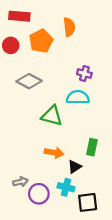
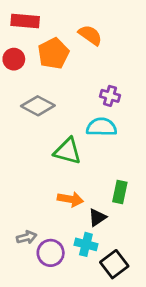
orange semicircle: (69, 27) -> (90, 35), turned -48
black square: (88, 202) -> (114, 264), turned -30

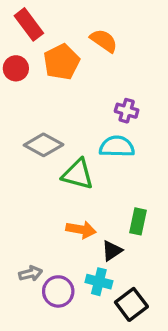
red rectangle: (25, 21) -> (29, 24), turned 48
gray diamond: (38, 106) -> (44, 145), moved

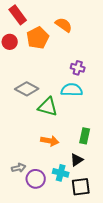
black triangle: (112, 251) -> (77, 160), moved
black square: (131, 304) -> (81, 187), turned 30

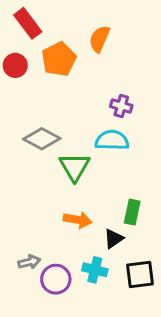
orange semicircle: (64, 25) -> (99, 39), turned -102
green triangle: (48, 107) -> (75, 167), turned 45
black triangle: (77, 160) -> (114, 239), moved
black square: (81, 187) -> (140, 274), moved

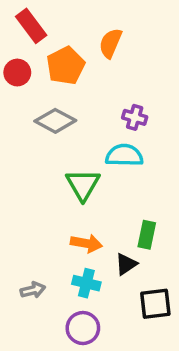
gray diamond: (42, 139) -> (55, 121), moved
cyan cross: (95, 270) -> (86, 283), moved
purple circle: (56, 279) -> (83, 328), moved

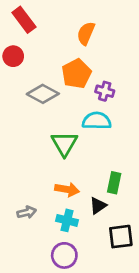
orange pentagon: (66, 66) -> (76, 74), moved
gray arrow: (33, 290) -> (27, 212), moved

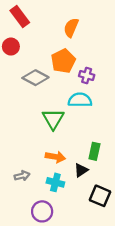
black square: (121, 237) -> (100, 196), turned 30
purple circle: (64, 255) -> (42, 211), moved

